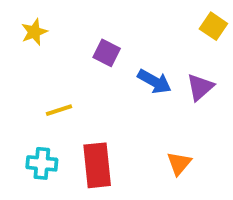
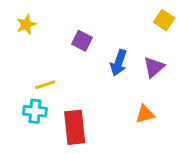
blue arrow: (154, 81) -> (119, 63), turned 80
cyan cross: (42, 163) -> (35, 111), moved
orange triangle: (179, 163) -> (145, 114), moved, turned 36

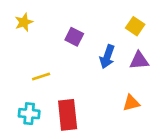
yellow square: (164, 20) -> (135, 26), moved
purple triangle: (154, 67) -> (139, 61), turned 36
cyan cross: (35, 111) -> (29, 114), moved

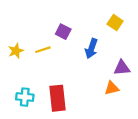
yellow star: (24, 22) -> (16, 51), moved
purple triangle: (139, 61) -> (122, 68), moved
yellow line: (41, 76) -> (43, 50), moved

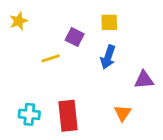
yellow square: (115, 23) -> (109, 22), moved, turned -35
yellow star: (16, 51) -> (19, 21), moved
orange triangle: (112, 88) -> (123, 113), moved, turned -42

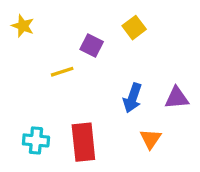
yellow star: (19, 21) -> (23, 26), turned -30
yellow square: (109, 22) -> (134, 28), turned -36
blue arrow: (108, 57) -> (132, 98), moved

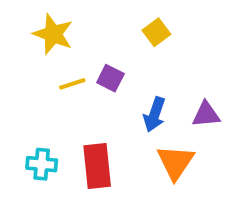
yellow star: (23, 26) -> (53, 34), moved, size x1.5
purple square: (92, 46) -> (110, 78), moved
orange triangle: (150, 139) -> (175, 162), size x1.5

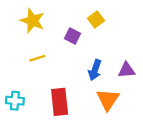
purple square: (110, 78) -> (72, 36), moved
yellow line: (72, 84) -> (37, 58), moved
cyan cross: (42, 164) -> (15, 101), moved

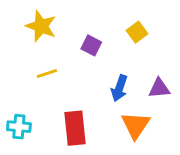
yellow square: (96, 20) -> (137, 32), moved

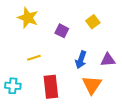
yellow line: (47, 73) -> (34, 58), moved

